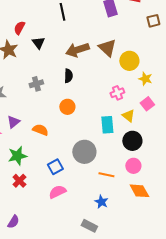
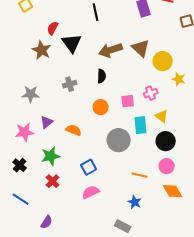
black triangle: (38, 43) -> (72, 43), size x1.5
pink square: (147, 104) -> (128, 101), moved, turned 32
gray circle: (84, 152) -> (119, 140), moved

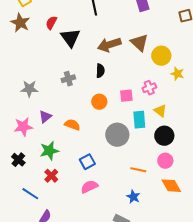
brown star: (42, 50) -> (20, 23), moved
blue line: (21, 199) -> (30, 194), moved

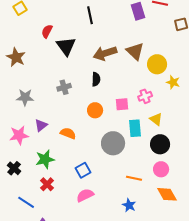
brown star: (20, 23) -> (16, 57), moved

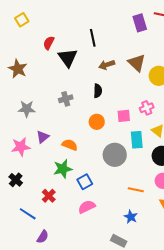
black line: (90, 15) -> (93, 38), moved
brown arrow: (105, 53) -> (107, 65), size x0.7
green star: (45, 159) -> (63, 169), moved

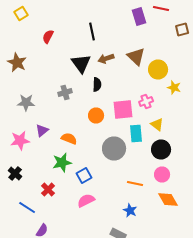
black triangle: (68, 58) -> (81, 64), moved
pink square: (124, 116) -> (123, 110), size x1.5

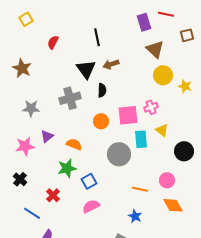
brown triangle: (136, 56) -> (155, 49), moved
yellow star: (174, 88) -> (185, 86), moved
gray cross: (65, 92) -> (70, 98), size x1.5
black circle: (161, 150) -> (184, 151), moved

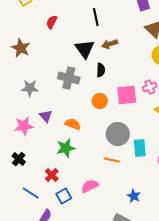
gray cross: (70, 98) -> (69, 78), turned 30
purple triangle: (47, 136) -> (46, 116), turned -32
cyan rectangle: (141, 139) -> (140, 148), moved
blue square: (89, 181) -> (64, 196), moved
orange line: (140, 189) -> (112, 160), moved

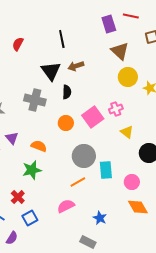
pink square: (127, 95) -> (93, 117), turned -30
orange line: (112, 160) -> (78, 182), turned -42
pink semicircle: (90, 186) -> (66, 206), moved

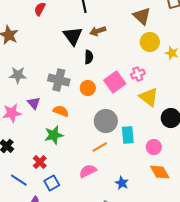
gray cross: (35, 100) -> (59, 80), moved
yellow triangle: (127, 132) -> (149, 97), size x1.5

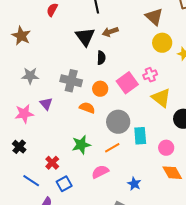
orange semicircle: (61, 111) -> (87, 108), moved
green star: (54, 135) -> (81, 145), moved

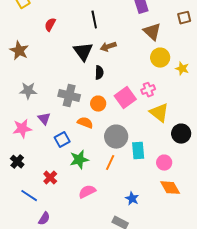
orange line: (112, 148) -> (110, 163), turned -35
pink semicircle: (100, 172) -> (87, 192), moved
blue square: (64, 184) -> (62, 140), moved

